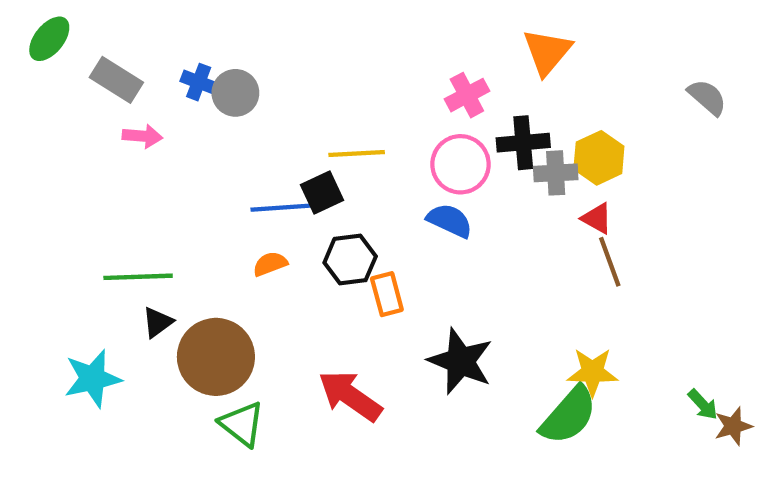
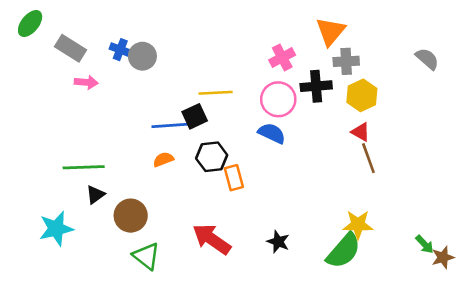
gray cross: (556, 173) -> (346, 61), moved
brown circle: (216, 357) -> (131, 216), size x0.7
black star: (460, 361) -> (278, 242), moved, size x0.6

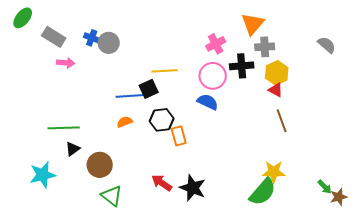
red triangle: (361, 132) -> (276, 90), moved
red arrow: (212, 239) -> (162, 183), size x0.7
black star: (278, 242) -> (193, 188), moved, size x1.5

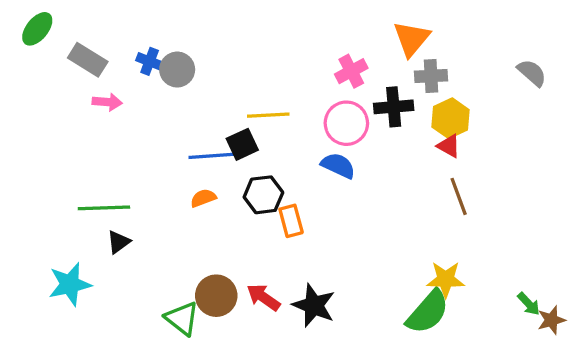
brown circle: (100, 165) -> (216, 296), moved

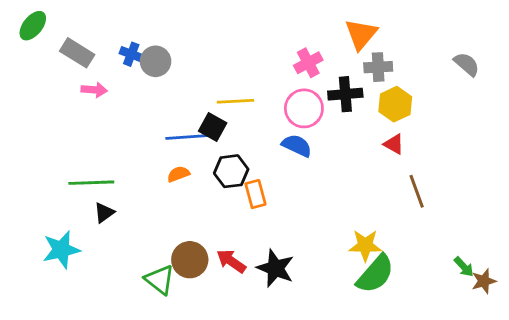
black square: (242, 144) -> (213, 127), turned -36
red triangle: (449, 146) -> (394, 144), moved
brown line: (459, 196) -> (417, 191), moved
yellow star: (446, 279) -> (365, 245), moved

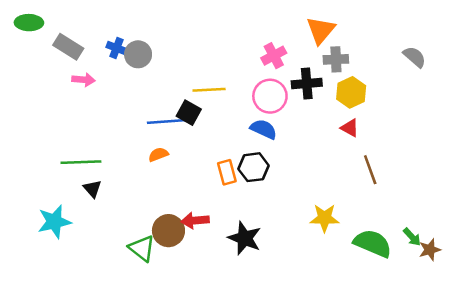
green ellipse: (33, 26) -> (29, 23), turned 52
black hexagon: (231, 171) -> (253, 167), moved
black triangle: (104, 213) -> (92, 189), turned -36
red arrow: (231, 261) -> (195, 220), moved, turned -40
green semicircle: (375, 274) -> (373, 243), moved, turned -108

